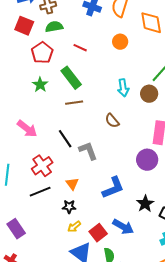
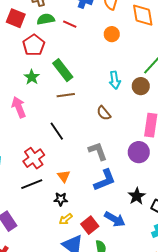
red line: (80, 48) -> (70, 24), moved
pink arrow: (27, 129) -> (19, 107), moved, turned -150
gray L-shape: (88, 151) -> (98, 151), moved

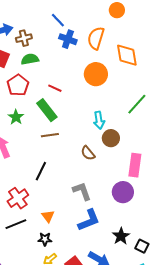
red line: (70, 24) -> (55, 88), moved
orange circle: (112, 34) -> (96, 74), size x1.5
brown circle: (141, 86) -> (111, 138), moved
black line: (57, 131) -> (41, 171), turned 60

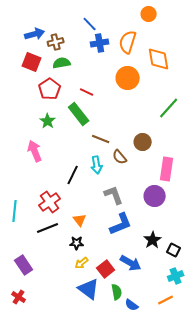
blue cross: (68, 39) -> (100, 43), turned -30
cyan arrow: (99, 120) -> (97, 165), moved
brown line: (50, 135) -> (101, 139), moved, turned 30

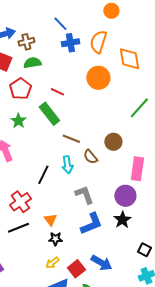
orange circle: (149, 14) -> (111, 11), moved
black star: (153, 240) -> (122, 220), moved
black star: (77, 243) -> (55, 239), moved

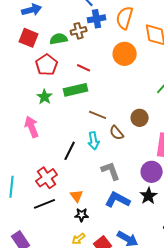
brown cross: (26, 42) -> (79, 31), moved
green rectangle: (49, 114) -> (76, 90), turned -65
blue L-shape: (91, 224) -> (118, 200), turned -130

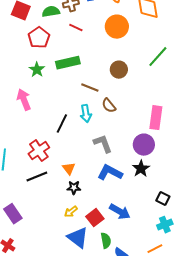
red line: (84, 68) -> (76, 28), moved
brown circle: (140, 118) -> (119, 70), moved

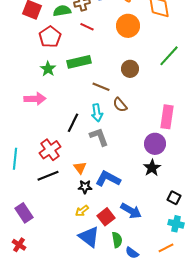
pink arrow: (24, 100) -> (35, 99), turned 110
gray L-shape: (103, 144) -> (99, 137), moved
blue L-shape: (110, 173) -> (108, 179), moved
cyan cross: (165, 225) -> (176, 224), turned 35

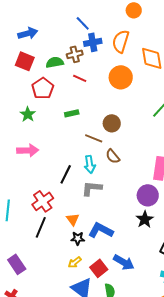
green rectangle: (79, 62) -> (72, 113), size x0.6
green star: (48, 69) -> (28, 114), moved
brown circle: (130, 69) -> (112, 123), moved
gray L-shape: (99, 137) -> (92, 188), turned -65
black line: (48, 176) -> (41, 227), turned -45

